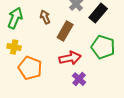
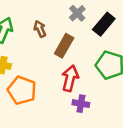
red arrow: (70, 58) -> (70, 78), turned -65
purple cross: (79, 79) -> (81, 104), turned -32

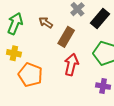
brown arrow: (40, 29) -> (46, 23), turned -32
purple cross: (81, 104) -> (103, 86), moved

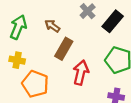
brown rectangle: (66, 37) -> (64, 49), moved

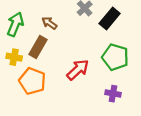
brown rectangle: (64, 49) -> (38, 47), moved
red arrow: (81, 73) -> (78, 70), turned 35

